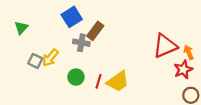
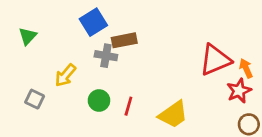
brown rectangle: (95, 31) -> (124, 40), turned 42
gray square: (35, 61) -> (35, 99), moved
yellow trapezoid: (118, 81) -> (173, 115), moved

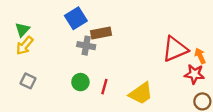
yellow arrow: (65, 75) -> (25, 46), moved
red star: (239, 91) -> (194, 74), turned 30

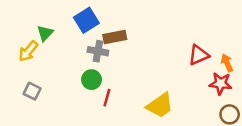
green triangle: (22, 30) -> (45, 33), moved
red triangle: (175, 49) -> (199, 55), size x0.7
green circle: (80, 82) -> (92, 80), moved
red line: (104, 87) -> (107, 98), moved

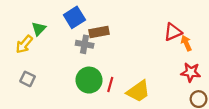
red triangle: (199, 55) -> (173, 32), moved
orange arrow: (227, 63) -> (186, 43), moved
green circle: (92, 80) -> (89, 80), moved, size x1.5
red line: (107, 98) -> (110, 85), moved

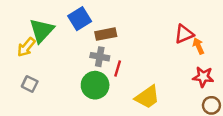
green triangle: (39, 29) -> (42, 31), size x1.6
gray cross: (85, 44) -> (100, 57), moved
red line: (110, 85) -> (118, 69), moved

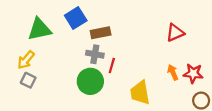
green triangle: (42, 31) -> (39, 29), turned 35
orange arrow: (198, 46) -> (173, 72), moved
yellow arrow: (26, 47) -> (26, 60), moved
yellow trapezoid: (147, 97) -> (140, 93), turned 115

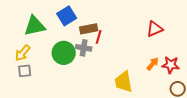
red line: (112, 66) -> (99, 37), moved
orange arrow: (173, 72) -> (153, 64), turned 64
gray square: (28, 80) -> (25, 71), turned -32
green circle: (90, 81) -> (64, 53), moved

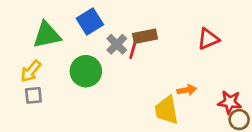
brown rectangle: (89, 29) -> (145, 36), moved
gray cross: (84, 48) -> (117, 44), moved, turned 35
orange arrow: (153, 64) -> (187, 90), moved, turned 40
red star: (171, 65) -> (230, 102), moved

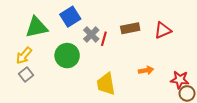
brown rectangle: (145, 36) -> (130, 28), moved
gray square: (33, 95) -> (26, 75), turned -32
yellow trapezoid: (167, 110) -> (106, 84), moved

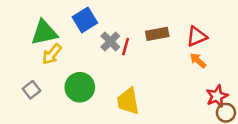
yellow arrow: (24, 56) -> (52, 54), moved
green circle: (67, 56) -> (80, 87), moved
orange arrow: (146, 70) -> (198, 61), moved, turned -128
red star: (180, 80) -> (217, 96), turned -30

